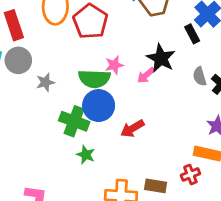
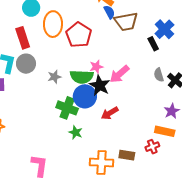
black star: (161, 58) -> (100, 85), moved
pink arrow: (146, 75) -> (119, 74), size x1.5
gray star: (45, 82) -> (54, 77), moved

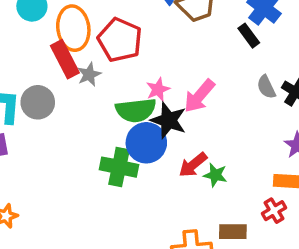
red rectangle: (23, 38) -> (65, 59), moved
gray star: (54, 77) -> (89, 74), moved
green star: (76, 132) -> (215, 175), moved

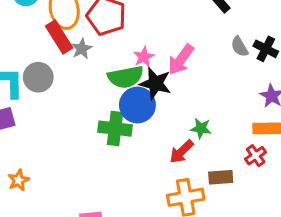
red arrow: (193, 165) -> (182, 152), moved

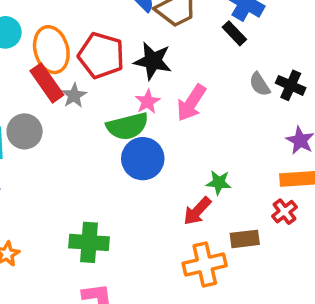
black star: (155, 83) -> (153, 61), moved
green cross: (115, 129) -> (89, 242), moved

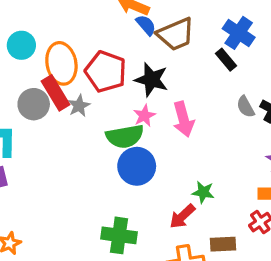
pink arrow: (191, 103) -> (183, 119), turned -52
gray circle: (25, 131) -> (34, 104), moved
green cross: (89, 242) -> (119, 235), moved

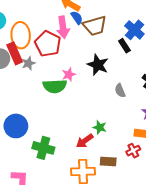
black star: (151, 80) -> (98, 65), moved
gray semicircle: (246, 107) -> (120, 91), moved
pink arrow: (183, 119) -> (63, 27), moved
blue circle: (137, 166) -> (16, 126), moved

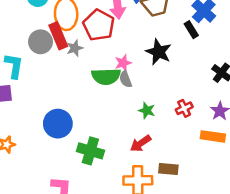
gray semicircle: (120, 91) -> (126, 79), moved
green star: (100, 127) -> (147, 110), moved
red cross: (133, 151) -> (184, 108), moved

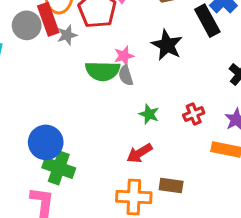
black rectangle: (191, 30) -> (207, 21), size x1.5
blue circle: (58, 124) -> (46, 142), moved
green cross: (90, 151) -> (59, 168), moved

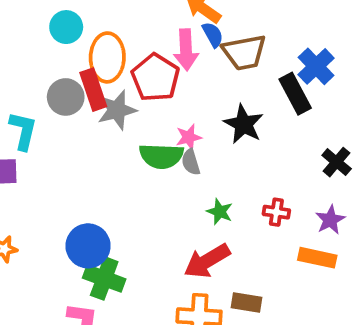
gray star: (67, 35) -> (117, 110), size x1.5
red cross: (194, 114) -> (276, 212), turned 30
red arrow: (140, 153) -> (207, 261), size x1.4

